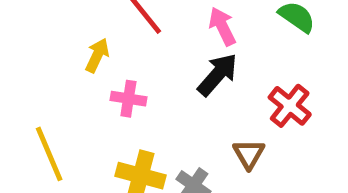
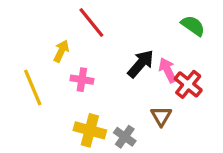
pink arrow: (222, 26) -> (168, 70), moved
yellow line: (49, 154) -> (33, 88), moved

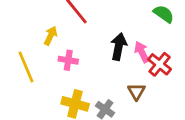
black arrow: (141, 64) -> (119, 47), turned -30

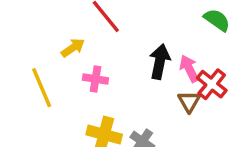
yellow arrow: (50, 36) -> (73, 48), turned 30
brown triangle: (136, 92) -> (189, 102), moved

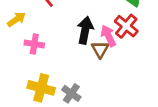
red cross: (212, 84) -> (126, 26), moved
brown triangle: (189, 102) -> (100, 49), moved

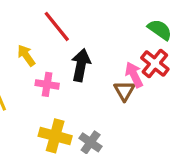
yellow arrow: (16, 19) -> (26, 55), turned -90
black arrow: (85, 30) -> (81, 65), moved

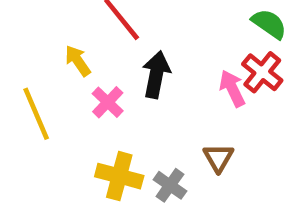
pink cross: (47, 84) -> (108, 102), turned 35
brown triangle: (124, 91) -> (218, 158), moved

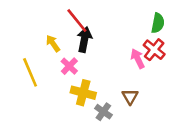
green semicircle: (269, 24) -> (158, 23), turned 66
black arrow: (156, 75) -> (84, 40), moved
yellow cross: (119, 176) -> (83, 93), moved

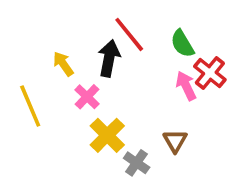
red line: (77, 21) -> (129, 34), moved
green semicircle: (158, 23) -> (182, 44), moved, turned 138
yellow cross: (83, 93) -> (107, 135), turned 30

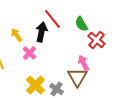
pink arrow: (186, 86) -> (83, 63), moved
yellow cross: (107, 135) -> (35, 85), moved
brown triangle: (175, 141) -> (77, 77), size x1.5

